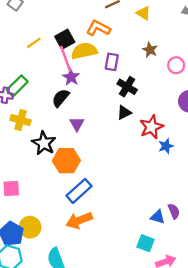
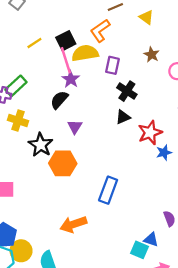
orange L-shape: (98, 28) -> (100, 31), turned -65
blue rectangle: (79, 191) -> (108, 190), moved, turned -30
blue triangle: (158, 217) -> (151, 240), moved
yellow circle: (30, 227) -> (21, 251), moved

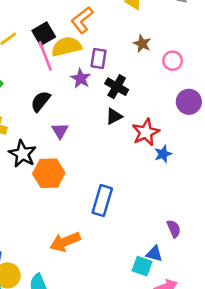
purple star: (71, 79) -> (81, 78), moved

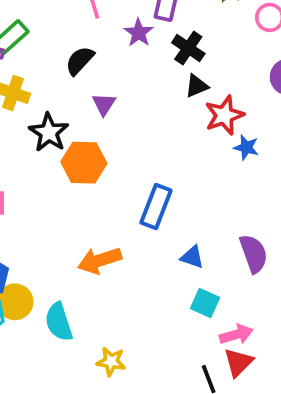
black triangle: (114, 116) -> (197, 86), moved
blue star: (163, 154) -> (246, 147), turned 30
purple semicircle: (174, 229) -> (254, 254), size x1.5
blue triangle: (154, 254) -> (192, 257), moved

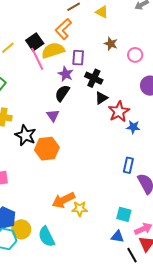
black semicircle: (80, 61) -> (62, 93), moved
blue rectangle: (156, 207) -> (128, 165), moved, size x0.7
blue triangle: (192, 257) -> (118, 237), moved
yellow star: (111, 362) -> (80, 209), moved

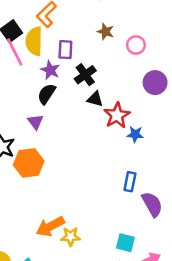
yellow semicircle: (53, 50) -> (34, 41), turned -70
black cross: (94, 78) -> (85, 75), turned 30
black triangle: (101, 98) -> (95, 99), turned 48

